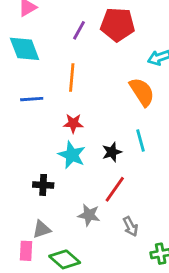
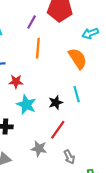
purple line: (79, 30) -> (32, 22), moved
orange line: (72, 78) -> (38, 48), moved
red star: (73, 123) -> (16, 82), moved

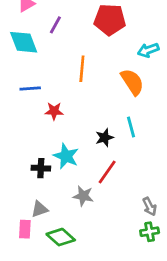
purple line: (32, 22) -> (55, 25), moved
cyan star: (26, 105) -> (66, 156), moved
gray arrow: (69, 157) -> (150, 207), moved

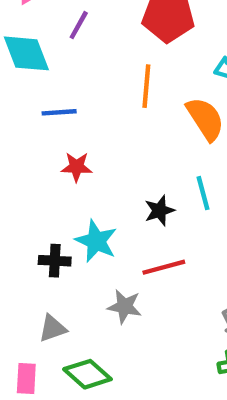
orange line: (82, 69) -> (146, 86), moved
blue line: (30, 89) -> (59, 112), moved
red line: (107, 172) -> (164, 267), turned 40
pink rectangle: (25, 229) -> (26, 379), moved

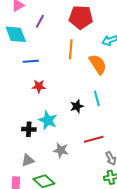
red line: (164, 267) -> (94, 139), moved

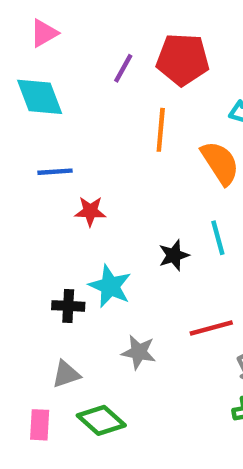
purple line: (40, 21) -> (123, 68), moved
blue line: (31, 61) -> (55, 172), moved

